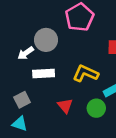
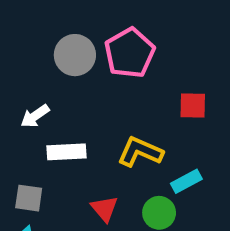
gray circle: (46, 40) -> (75, 55), moved
gray square: (22, 100) -> (29, 198), turned 35

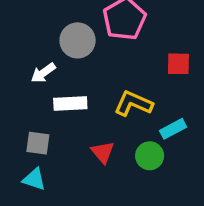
gray circle: (75, 55) -> (78, 40), moved

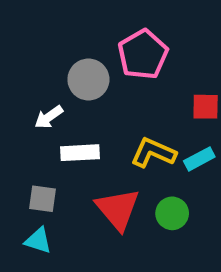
cyan rectangle: (173, 129) -> (199, 159), moved
red triangle: (103, 152) -> (118, 209), size x1.6

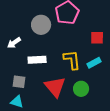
white arrow: (49, 117) -> (14, 43), moved
yellow L-shape: (153, 153) -> (72, 60), turned 60

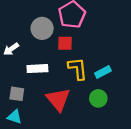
red square: (97, 38) -> (65, 43), moved
green circle: (81, 89) -> (98, 98), moved

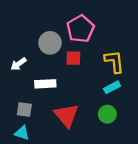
yellow L-shape: (78, 69) -> (114, 62), moved

